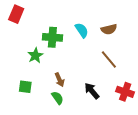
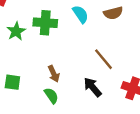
green star: (35, 55) -> (16, 31), moved
brown line: (109, 60) -> (103, 59), moved

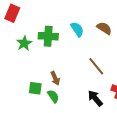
brown semicircle: (113, 13) -> (104, 28), turned -133
green square: (12, 82) -> (35, 88), moved
black arrow: (93, 87) -> (95, 98), moved

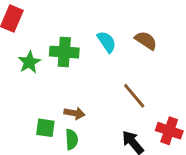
brown arrow: (55, 78) -> (75, 113), turned -56
green semicircle: (53, 96) -> (72, 139), turned 32

